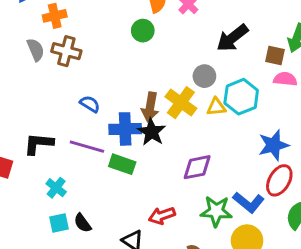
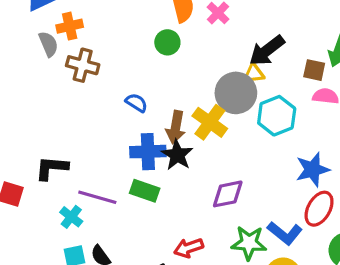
gray semicircle: (36, 50) -> (48, 44), moved
gray circle: (204, 76) -> (236, 93), size x1.6
blue semicircle: (90, 104) -> (136, 103), moved
yellow triangle: (216, 107) -> (254, 73), moved
purple line: (87, 147) -> (97, 197), moved

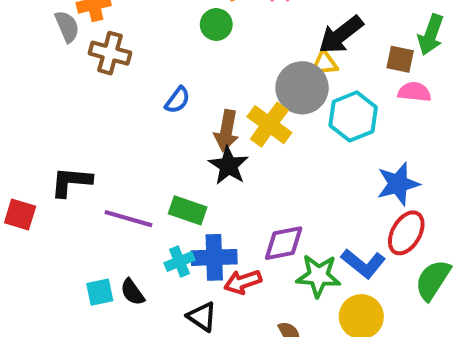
blue semicircle: (136, 103) -> (177, 100), turned 95
blue cross: (148, 152) -> (214, 257), moved
purple diamond: (228, 194) -> (284, 243), moved
cyan cross: (71, 217) -> (179, 261), moved, turned 30

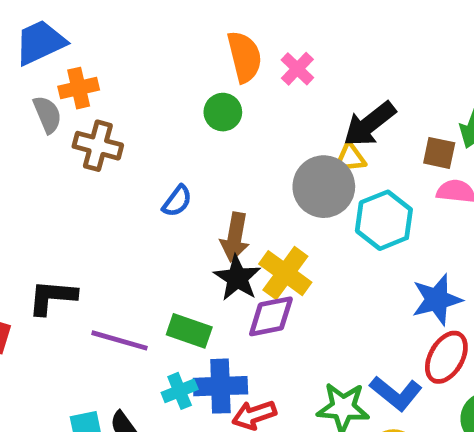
yellow cross: (269, 125) -> (285, 273), moved
purple diamond: (284, 243) -> (271, 316), moved

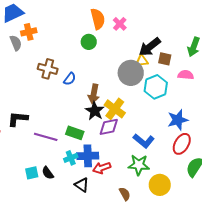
brown cross: (98, 146) -> (48, 69), moved
brown square: (439, 153) -> (165, 59), moved
blue L-shape: (396, 393) -> (144, 141), moved

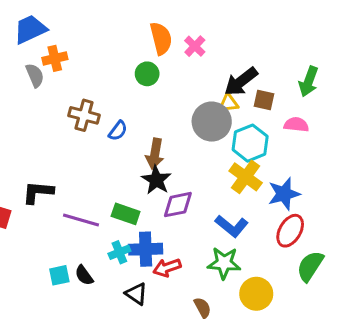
yellow cross: (115, 109) -> (246, 177), moved

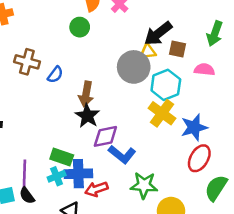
green rectangle: (126, 214) -> (62, 157), moved
purple line: (81, 220) -> (24, 175), moved, turned 76
blue L-shape: (232, 226) -> (122, 154), moved

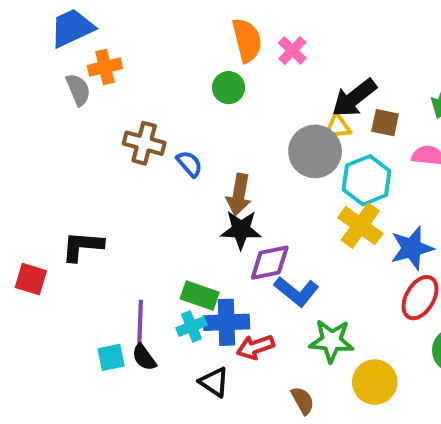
blue semicircle: (55, 75) -> (189, 164), turned -78
black star: (87, 116) -> (241, 230), turned -30

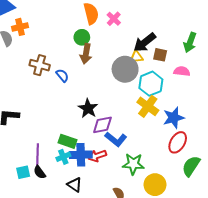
brown arrow: (239, 195) -> (86, 54), moved
black star: (241, 230) -> (88, 108), turned 30
red arrow: (255, 347) -> (97, 156), moved

